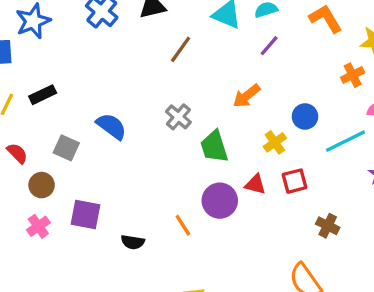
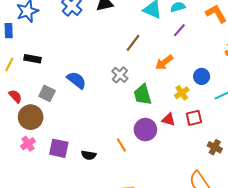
brown line: (181, 49) -> (133, 43), moved
black rectangle: (43, 95) -> (33, 59), turned 35
brown circle: (42, 185) -> (31, 117), size x1.5
purple square: (86, 214) -> (59, 148), moved

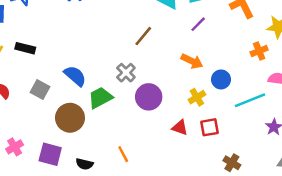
orange arrow: (164, 62) -> (192, 61), moved, turned -120
green trapezoid: (143, 95) -> (100, 98), moved, turned 75
brown circle: (31, 117) -> (70, 118), moved
purple circle: (145, 130) -> (149, 97), moved

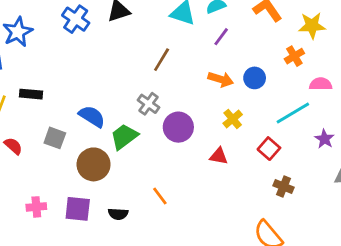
blue circle: (221, 79) -> (255, 78), moved
red square: (210, 127) -> (269, 149), moved, turned -30
pink cross: (15, 147) -> (36, 207), turned 35

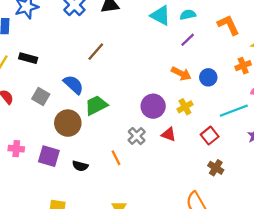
brown line: (162, 60) -> (96, 52), moved
gray cross: (149, 104) -> (137, 136), moved
purple circle: (178, 127) -> (153, 106), moved

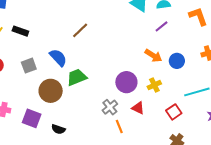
gray square: (41, 96) -> (29, 66), turned 35
orange line: (116, 158) -> (119, 127), moved

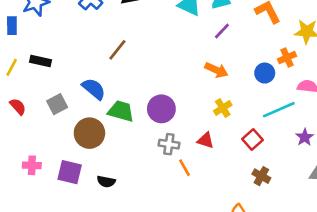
blue circle: (177, 61) -> (265, 73), moved
green trapezoid: (77, 77) -> (121, 111), turned 45
purple circle: (126, 82) -> (161, 109), moved
gray cross: (110, 107) -> (169, 144), turned -35

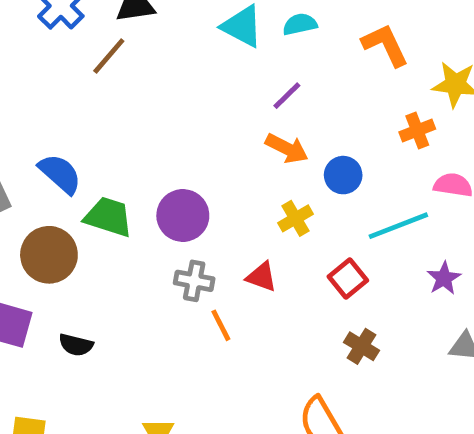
purple line: (222, 31) -> (287, 96), moved
brown line: (117, 50) -> (109, 56), moved
blue circle: (265, 73) -> (343, 175), moved

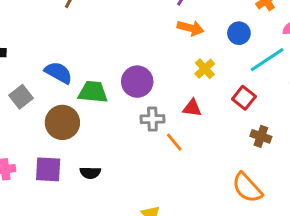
blue circle: (343, 175) -> (239, 33), moved

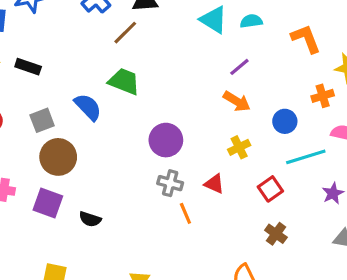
green trapezoid: (93, 92) -> (124, 81), moved
brown circle: (62, 122) -> (58, 157), moved

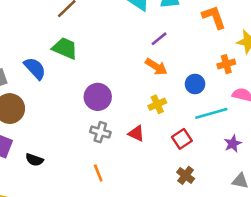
orange line: (185, 213) -> (98, 173), moved

